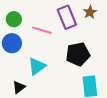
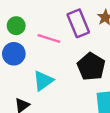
black pentagon: (78, 54) -> (91, 67), turned -30

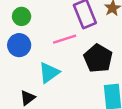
pink line: (49, 39) -> (65, 39), moved, turned -35

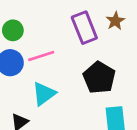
pink line: (65, 39) -> (41, 56), moved

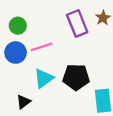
black pentagon: (99, 78) -> (76, 77), moved, turned -30

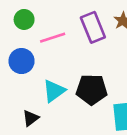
green circle: (18, 26) -> (24, 19), moved
pink line: (41, 47) -> (53, 38), moved

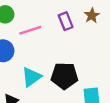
purple rectangle: (93, 27) -> (66, 21), size x0.7

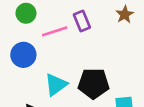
purple rectangle: (66, 21) -> (82, 21), moved

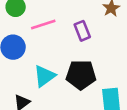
purple rectangle: (82, 21) -> (82, 31), moved

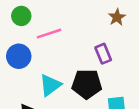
purple rectangle: (82, 31) -> (103, 54), moved

